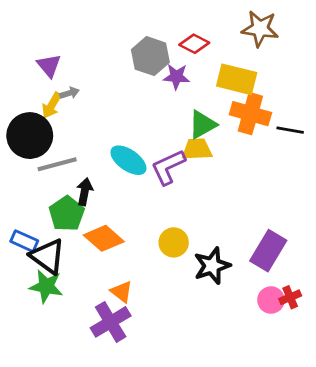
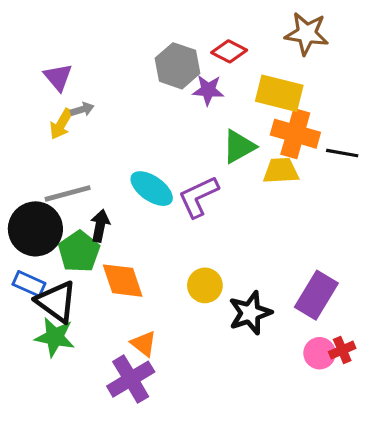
black circle: (30, 136) -> (35, 229), moved
yellow trapezoid: (197, 149) -> (281, 171), moved
orange diamond: (104, 238) -> (123, 281), turned 30

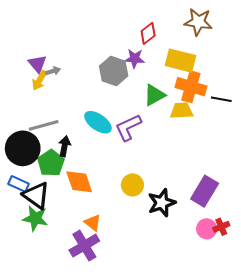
red diamond: (229, 51) -> (148, 33), turned -65
gray hexagon: (177, 66) -> (114, 71), moved
purple triangle: (58, 77) -> (37, 64), moved

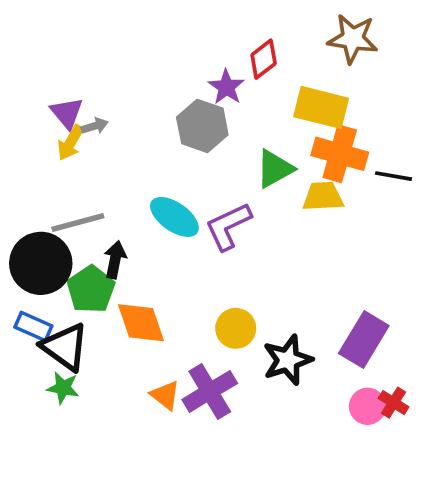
purple star: (135, 58) -> (226, 87), moved, turned 30
green star: (35, 218) -> (63, 388), size x0.7
red cross: (221, 227) -> (394, 403), turned -35
purple cross: (84, 246) -> (210, 391), moved

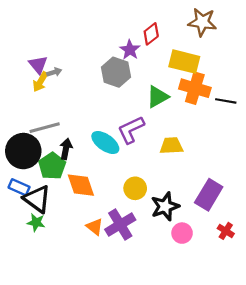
yellow trapezoid: (323, 197) -> (171, 146), moved
cyan ellipse: (174, 217) -> (105, 142), moved
pink circle: (368, 406) -> (182, 233), moved

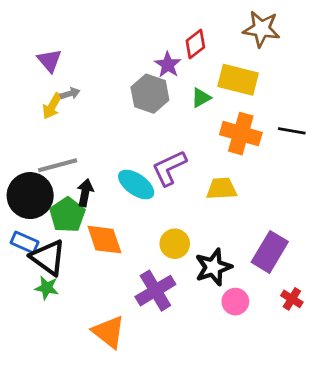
purple triangle: (38, 65) -> (49, 61), moved
orange cross: (195, 88) -> (241, 134), moved
green triangle: (158, 97) -> (201, 98), moved, size x0.7
orange triangle: (95, 227) -> (109, 332), moved, size x1.5

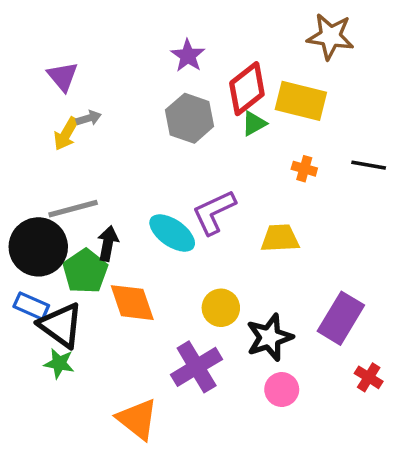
red diamond: (195, 44) -> (247, 89), moved, size x1.4
purple star: (168, 65) -> (188, 56), moved
orange cross: (241, 134) -> (304, 169), size x0.5
pink circle: (235, 302) -> (282, 390), moved

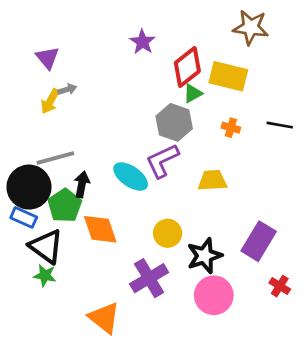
gray hexagon: (190, 118) -> (174, 122), moved
blue rectangle: (31, 306) -> (24, 217), moved
pink circle: (282, 390) -> (214, 295), size x1.5

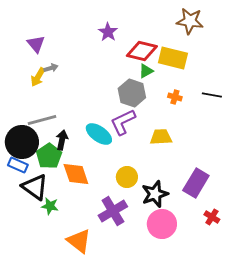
red diamond: (187, 67) -> (142, 51), turned 52
green star: (45, 275) -> (50, 206), moved

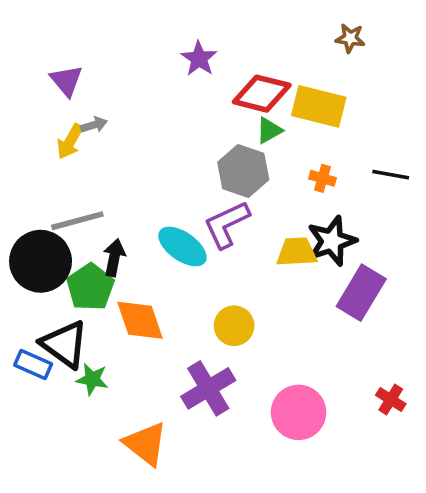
brown star: (190, 21) -> (350, 38), size x0.6
blue rectangle: (18, 165) -> (33, 364), moved
purple rectangle: (196, 183) -> (361, 293), moved
black star: (155, 194) -> (332, 241), moved

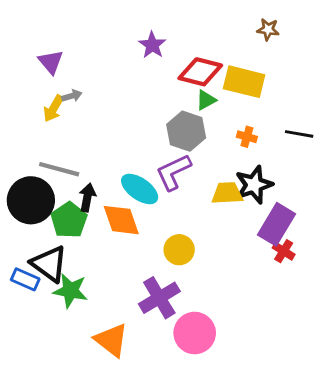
gray line: (77, 221) -> (59, 169), turned 30
orange diamond: (140, 320) -> (121, 220), moved
green star: (92, 379) -> (70, 291), size x1.4
red cross: (391, 399) -> (284, 251), moved
pink circle: (299, 412) -> (195, 333), moved

